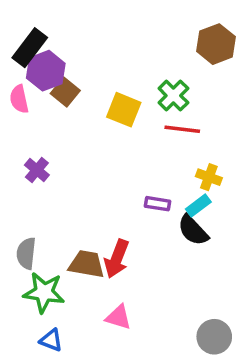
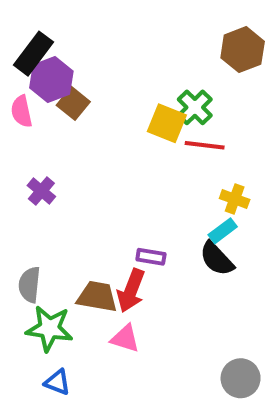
yellow square: (124, 110) -> (167, 123), moved
purple rectangle: (157, 204) -> (151, 257), moved
pink triangle: (118, 317) -> (125, 338), moved

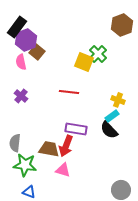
pink semicircle: (21, 111) -> (21, 62), moved
red line: (205, 145) -> (69, 92), moved
purple rectangle: (151, 257) -> (76, 129), size x1.5

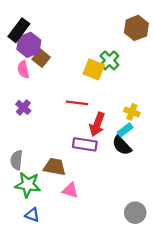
red arrow: (66, 146) -> (97, 124), moved

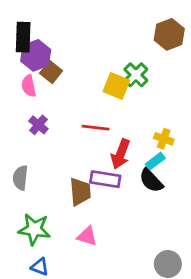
black rectangle: (19, 30) -> (23, 37), turned -35
purple cross: (23, 107) -> (38, 125), moved
gray semicircle: (17, 160) -> (20, 178), moved
brown trapezoid: (55, 167) -> (80, 192), moved, turned 75

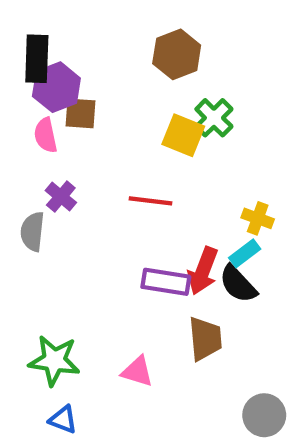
brown hexagon: (169, 34) -> (177, 54), moved
brown square: (51, 72) -> (81, 113), turned -35
red arrow: (121, 154) -> (203, 271), moved
gray semicircle: (20, 178) -> (32, 232), moved
brown trapezoid: (80, 192) -> (205, 339), moved

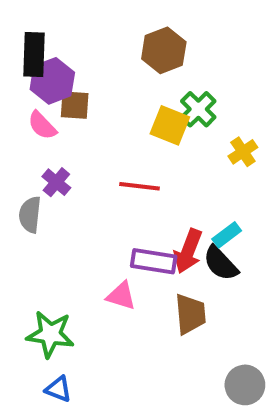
pink semicircle: (46, 135) -> (42, 125), turned -32
yellow cross: (258, 218) -> (243, 152), moved, turned 36
pink triangle: (137, 371) -> (121, 296), moved

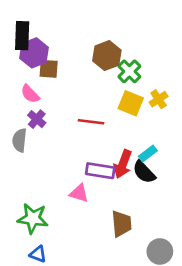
brown hexagon: (164, 50) -> (107, 56), moved
pink semicircle: (42, 125) -> (30, 94), moved
yellow square: (170, 125) -> (131, 103), moved
brown trapezoid: (190, 314) -> (121, 224), moved

